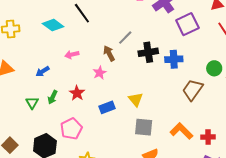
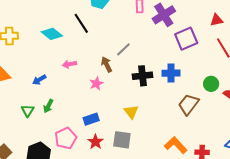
black cross: (148, 52) -> (143, 76), moved
red star: (77, 93) -> (96, 142), moved
blue rectangle: (107, 107) -> (91, 119), moved
gray square: (144, 127) -> (122, 140), moved

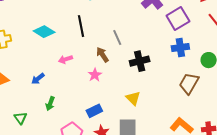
black line: (81, 23) -> (81, 26), moved, turned 30
gray line: (123, 49) -> (117, 37), turned -63
blue cross: (171, 73) -> (180, 47), moved
green triangle: (28, 111) -> (20, 118), moved

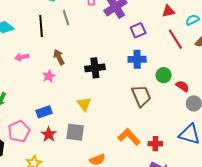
purple square: (178, 19) -> (138, 30), size x0.7
gray line: (117, 37) -> (66, 18), moved
brown trapezoid: (189, 83) -> (141, 96), turned 120

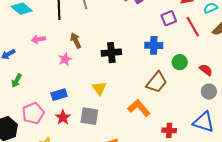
purple square: (138, 30) -> (169, 18), moved
red semicircle: (183, 86) -> (206, 70), moved
brown trapezoid: (141, 96) -> (157, 82), turned 60
orange L-shape: (129, 137) -> (139, 108), moved

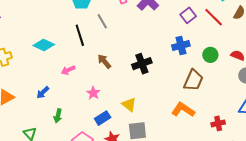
pink star: (65, 59) -> (93, 93), moved
yellow triangle: (99, 88) -> (129, 105), moved

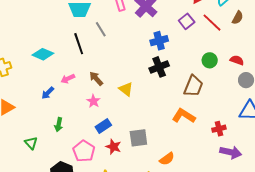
blue cross: (181, 46) -> (159, 41), moved
brown arrow: (104, 61) -> (96, 79), moved
black cross: (142, 64) -> (159, 67), moved
blue arrow: (43, 92) -> (48, 93), moved
yellow triangle: (129, 105) -> (126, 89), moved

